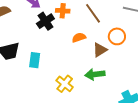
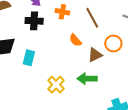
black cross: (45, 21) -> (34, 21), moved, turned 30
orange semicircle: (79, 38) -> (75, 40), turned -120

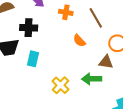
black cross: (34, 21) -> (29, 28), moved
brown triangle: (95, 55) -> (106, 62), moved, turned 35

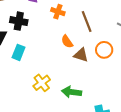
brown triangle: (106, 62) -> (81, 55), moved
green arrow: (92, 79) -> (72, 92), moved

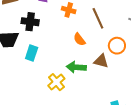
brown triangle: (81, 55) -> (101, 61), moved
green arrow: (72, 92) -> (76, 67), moved

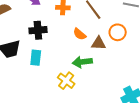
black cross: (30, 22) -> (38, 30), moved
brown triangle: (101, 61) -> (99, 43), moved

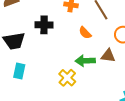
brown triangle: (99, 43) -> (108, 56), moved
cyan rectangle: (36, 58) -> (19, 71), moved

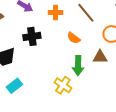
green arrow: (85, 61) -> (78, 66), turned -78
cyan rectangle: (19, 71) -> (14, 86), turned 49

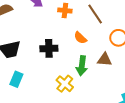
black cross: (32, 36) -> (49, 48), moved
cyan rectangle: (14, 86) -> (16, 79), turned -35

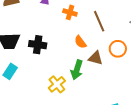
black cross: (49, 48) -> (38, 45), moved
brown triangle: (105, 60) -> (95, 58), moved

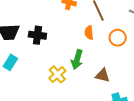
orange semicircle: (80, 42) -> (89, 33), moved, turned 32
brown triangle: (95, 58) -> (103, 75), moved

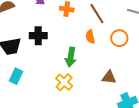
black cross: (37, 35) -> (38, 36), moved
green arrow: (77, 59) -> (71, 57), moved

